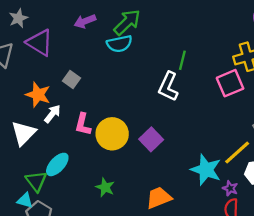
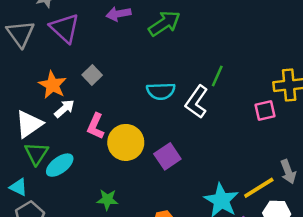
cyan semicircle: (119, 44) -> (161, 91), moved
pink square: (230, 83) -> (265, 110), size x0.7
green triangle: (36, 181) -> (36, 153), moved
green star: (105, 187) -> (107, 200), turned -30
cyan triangle: (25, 201) -> (18, 187), moved

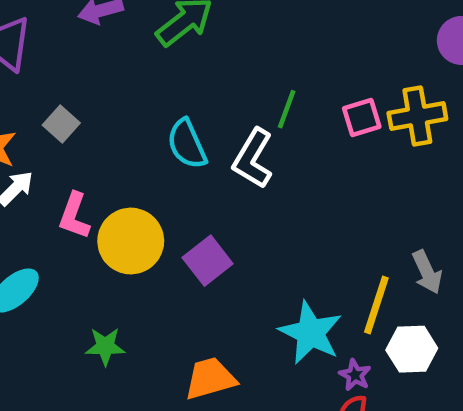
cyan semicircle: (161, 91) -> (187, 144), turned 72
pink square: (265, 110) -> (362, 118), moved
yellow line: (259, 188) -> (376, 305), turned -36

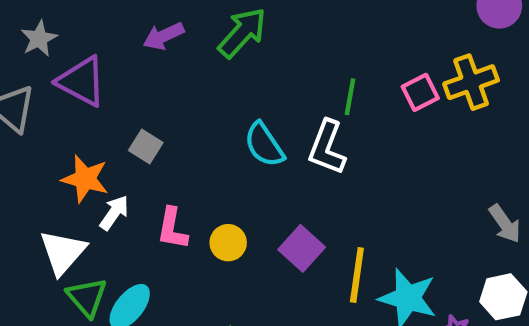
yellow circle: (131, 241) -> (228, 243), size x0.6
yellow line: (376, 305) -> (357, 275), moved

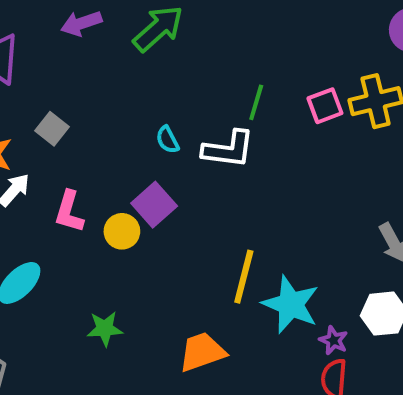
cyan semicircle: (264, 145) -> (168, 140), size x0.6
white L-shape: (327, 147) -> (228, 149), turned -110
purple square: (302, 248) -> (154, 205), moved

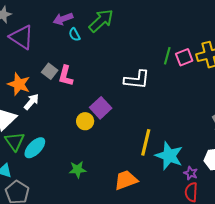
green line: (256, 102) -> (167, 56), moved
cyan semicircle: (168, 140) -> (75, 35), moved
pink L-shape: (69, 212) -> (66, 76), moved

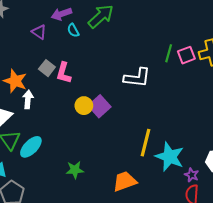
purple triangle: (22, 37) -> (39, 32), moved, size x0.6
white arrow: (31, 102) -> (28, 99), turned -36
yellow circle: (85, 121) -> (84, 106), moved

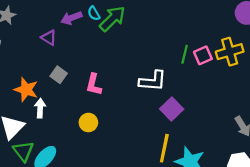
cyan semicircle: (73, 30) -> (94, 13), moved
pink L-shape: (64, 73) -> (94, 84), moved
yellow circle: (84, 106) -> (88, 123), moved
purple square: (99, 106) -> (172, 109), moved

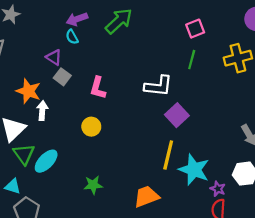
cyan semicircle: (94, 13) -> (72, 37), moved
purple triangle: (49, 38) -> (54, 57), moved
pink square: (203, 55) -> (195, 29), moved

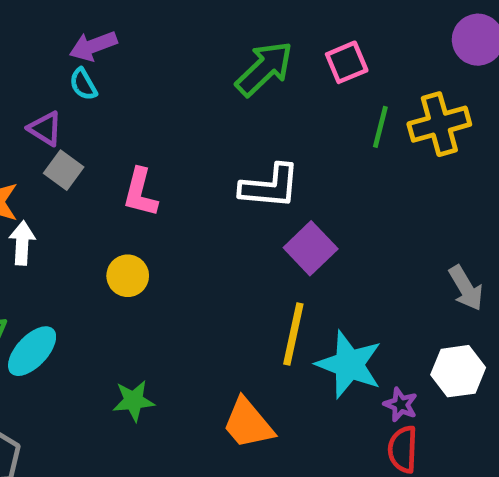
green arrow: (119, 21) -> (264, 69), moved
green line: (192, 60) -> (380, 127), moved
orange trapezoid: (146, 197) -> (248, 424), turned -108

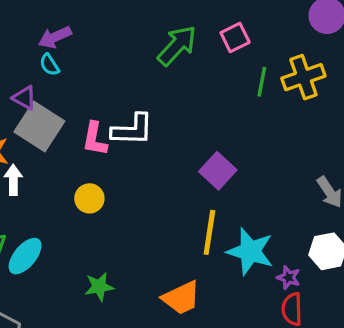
gray square: (64, 170) -> (39, 126), size x1.8
white L-shape: (270, 186) -> (132, 130), moved
orange trapezoid: (248, 424) -> (181, 298), turned -72

